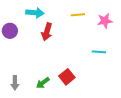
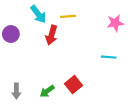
cyan arrow: (35, 13) -> (38, 14), turned 48
yellow line: (78, 15) -> (68, 16), moved

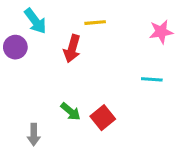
cyan arrow: (38, 14) -> (35, 21), moved
gray arrow: (16, 91) -> (34, 135), moved
green arrow: (47, 91) -> (71, 112), moved, turned -104

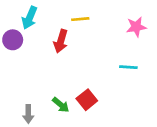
cyan arrow: (35, 21) -> (30, 18), turned 60
green arrow: (71, 112) -> (61, 105), moved

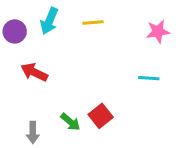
cyan arrow: (30, 18) -> (49, 21), moved
purple circle: (13, 40) -> (15, 31), moved
red arrow: (61, 41) -> (34, 72), moved, turned 100

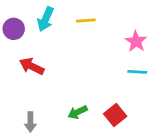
pink star: (158, 31) -> (136, 41), moved, turned -30
red square: (101, 116) -> (115, 115), moved
green arrow: (70, 122) -> (78, 112), moved, turned 114

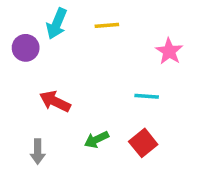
purple circle: (14, 29) -> (26, 48), moved
red arrow: (32, 66) -> (55, 101), moved
cyan line: (137, 72) -> (147, 96), moved

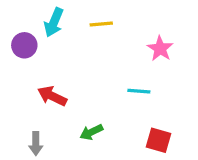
red square: (143, 143) -> (159, 140), moved, turned -35

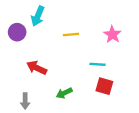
yellow line: (101, 24) -> (71, 34), moved
red square: (159, 140) -> (104, 86), moved

